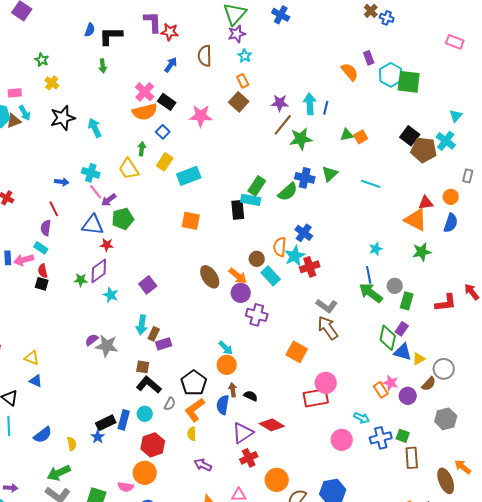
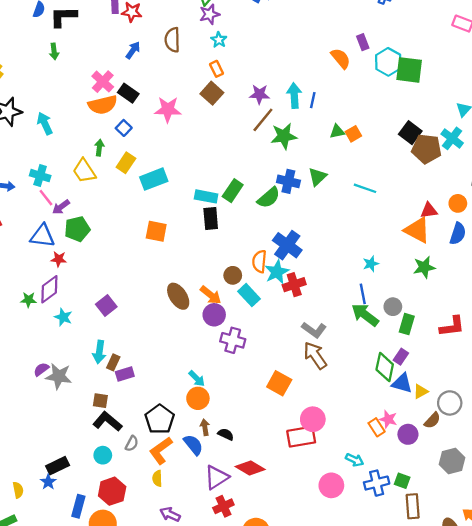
cyan rectangle: (251, 200) -> (206, 196), moved
blue cross: (304, 233) -> (287, 245), size x1.4
blue semicircle: (223, 405) -> (193, 445), turned 132
blue rectangle: (124, 420) -> (78, 506), moved

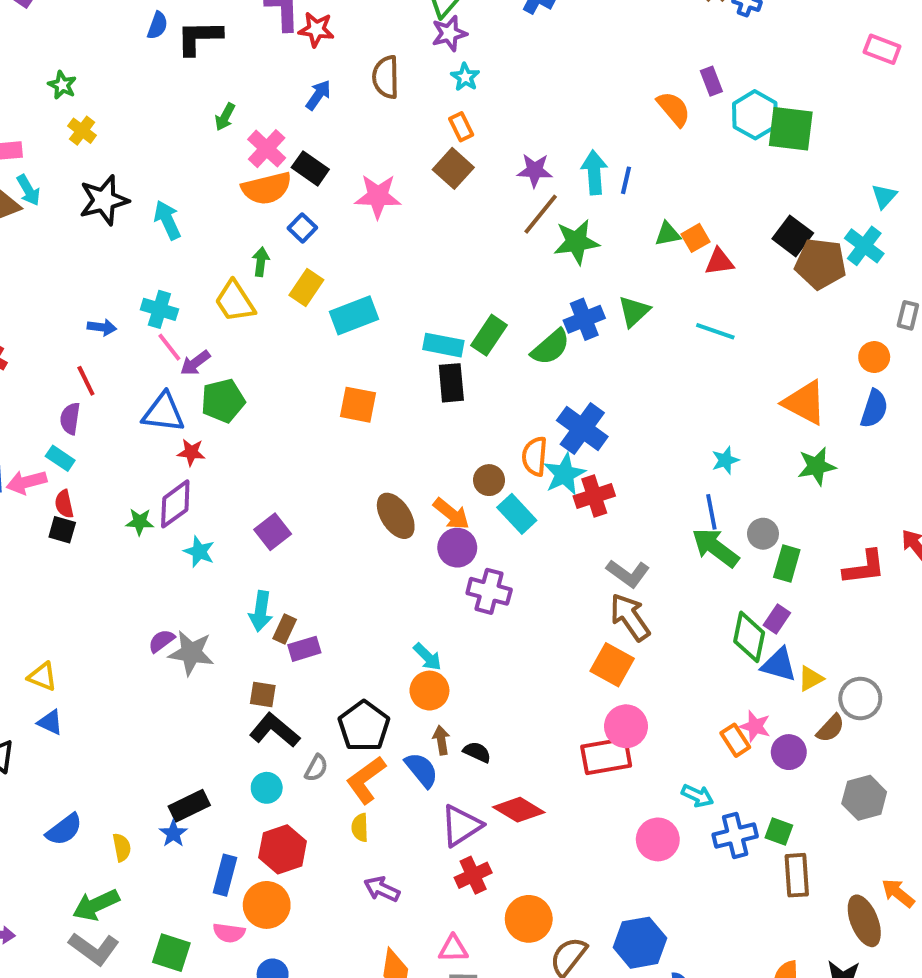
green arrow: (54, 51) -> (225, 117), moved, turned 35
blue cross: (288, 181) -> (584, 319), turned -35
red triangle: (429, 210) -> (719, 262), moved
orange square: (279, 383) -> (612, 665), moved

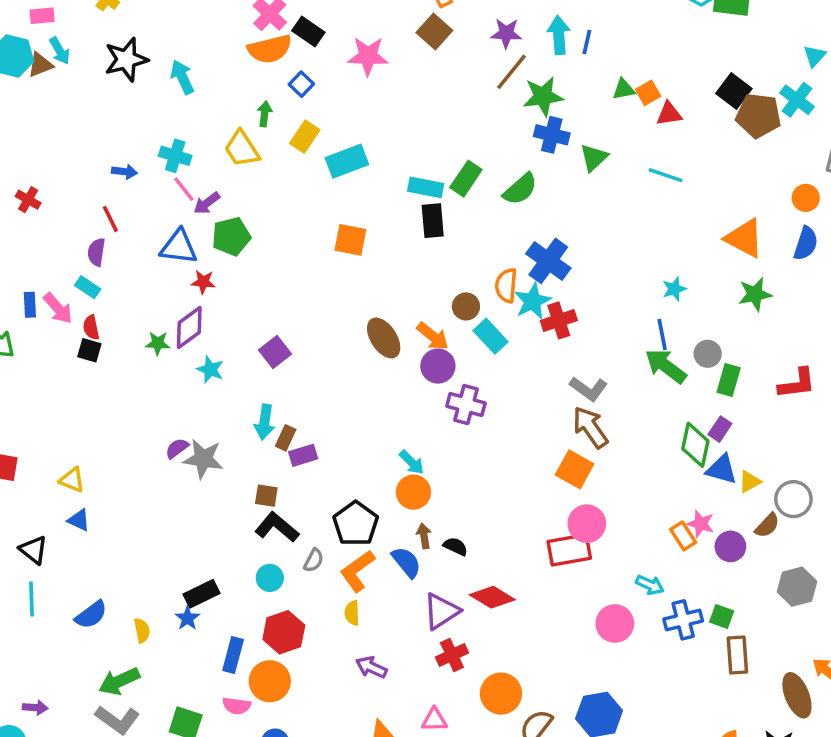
blue cross: (584, 319) -> (552, 135), moved, turned 36
pink arrow: (26, 482) -> (58, 308), turned -116

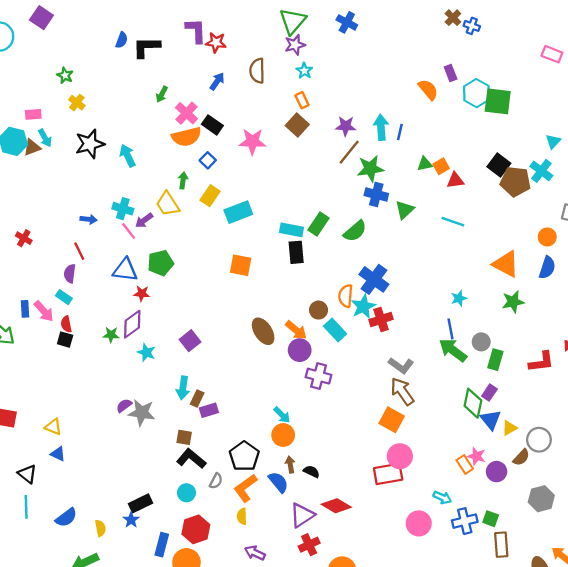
purple arrow: (207, 203) -> (144, 220), moved
blue triangle: (722, 469) -> (491, 420), turned 35

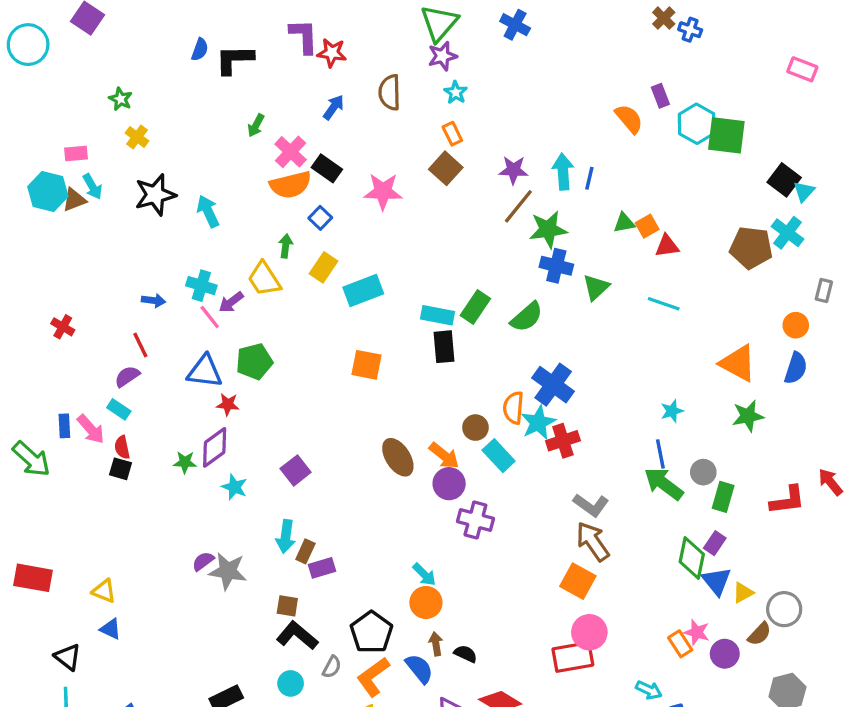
black square: (499, 165) -> (784, 180), moved
purple semicircle: (70, 274) -> (127, 376), turned 48

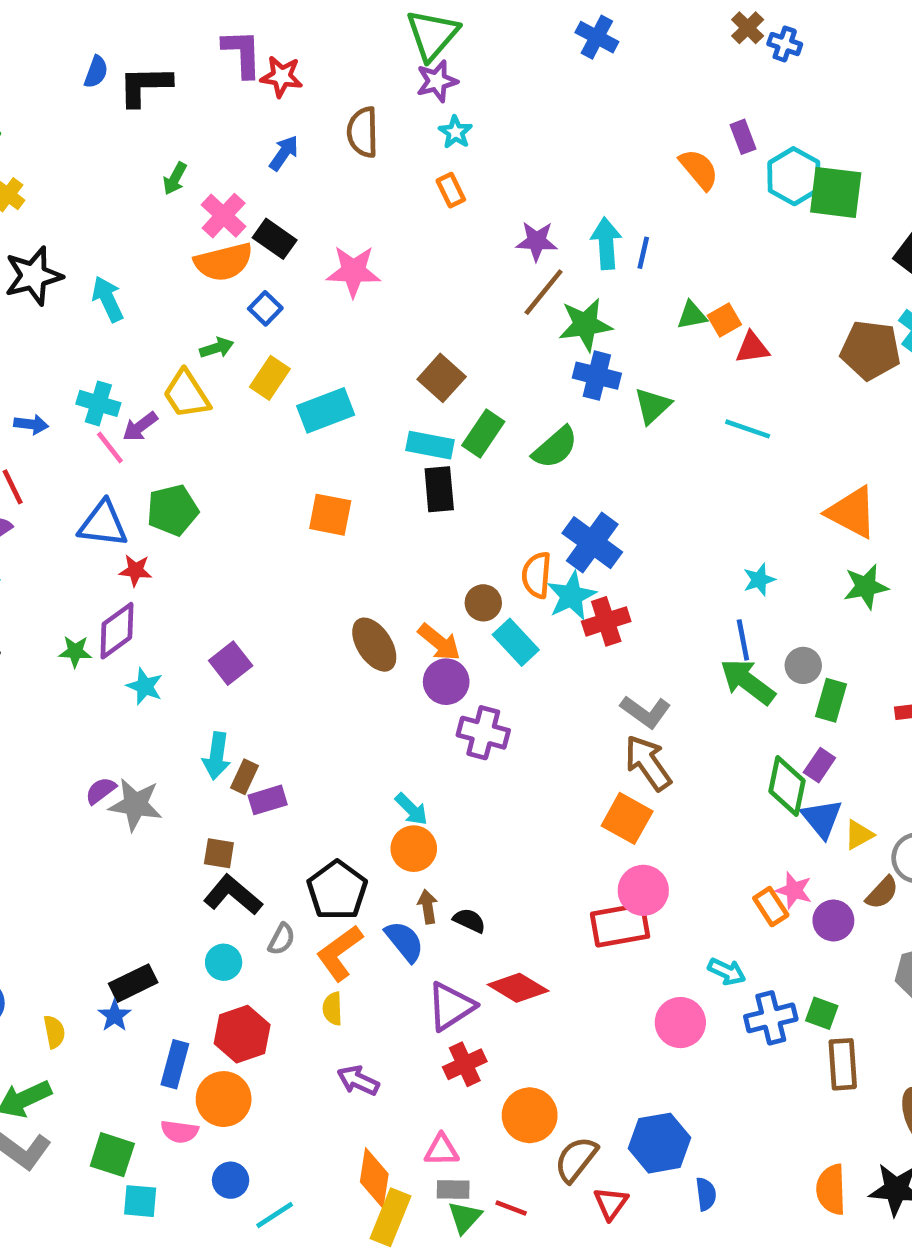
blue cross: (515, 25) -> (597, 37), moved
brown square: (446, 168) -> (442, 378), moved
green arrow: (286, 246) -> (217, 348), turned 65

